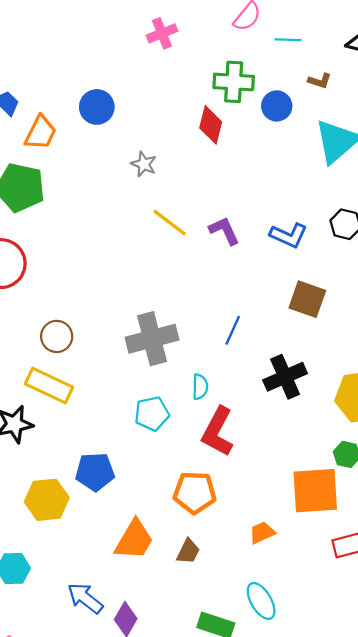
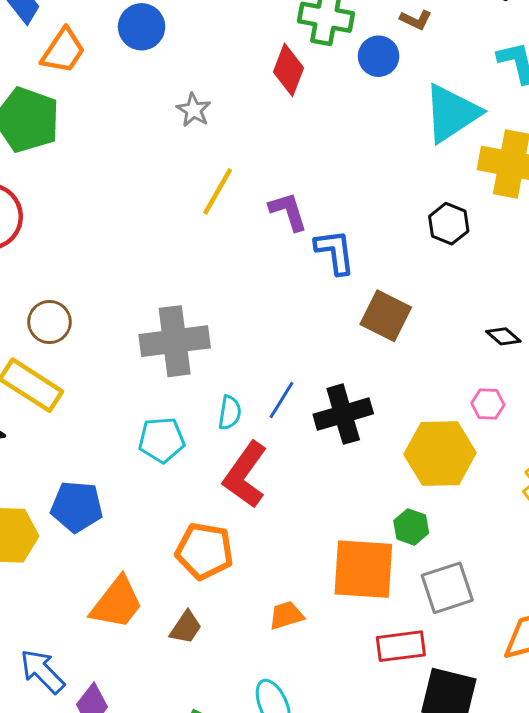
brown L-shape: (320, 81) -> (416, 20), moved
yellow line: (170, 223) -> (218, 191), turned 75
blue L-shape: (289, 235) -> (335, 252), moved, turned -129
blue line: (233, 330) -> (281, 400), moved

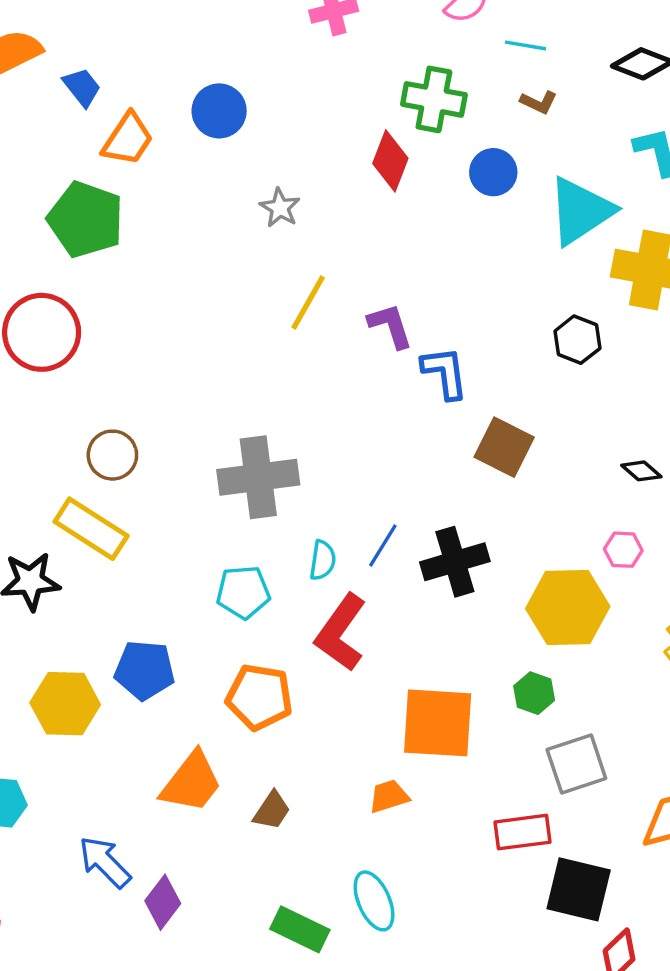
blue circle: (379, 56) -> (493, 172), moved
orange pentagon: (204, 551) -> (259, 697), moved
orange square: (363, 569) -> (438, 723), moved

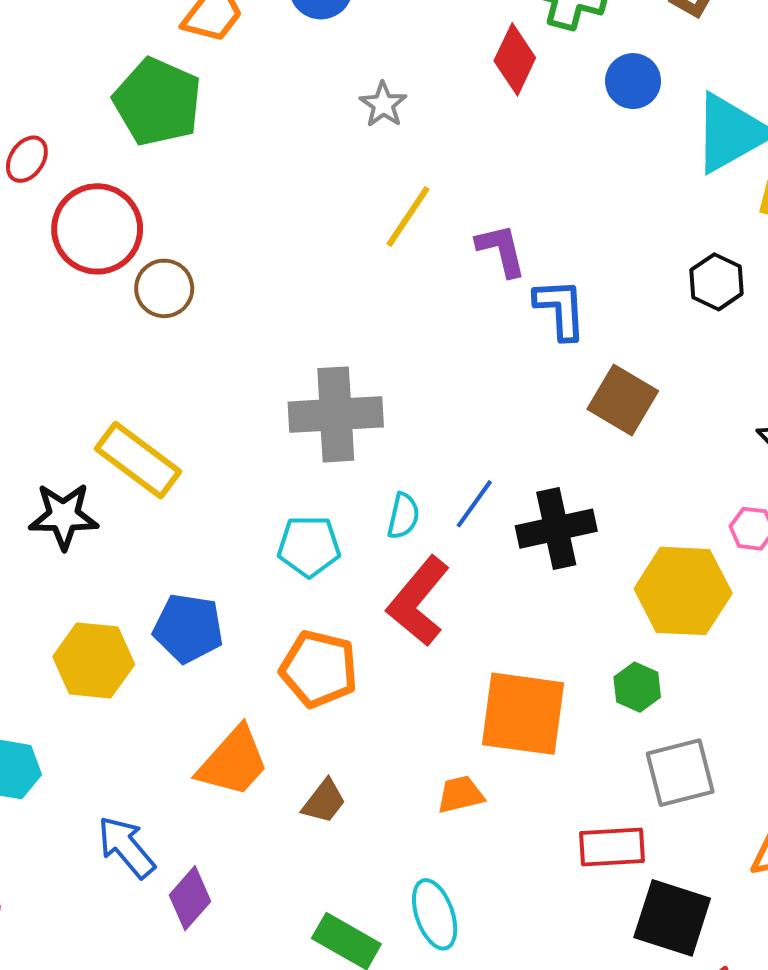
brown circle: (112, 455) -> (164, 288), moved

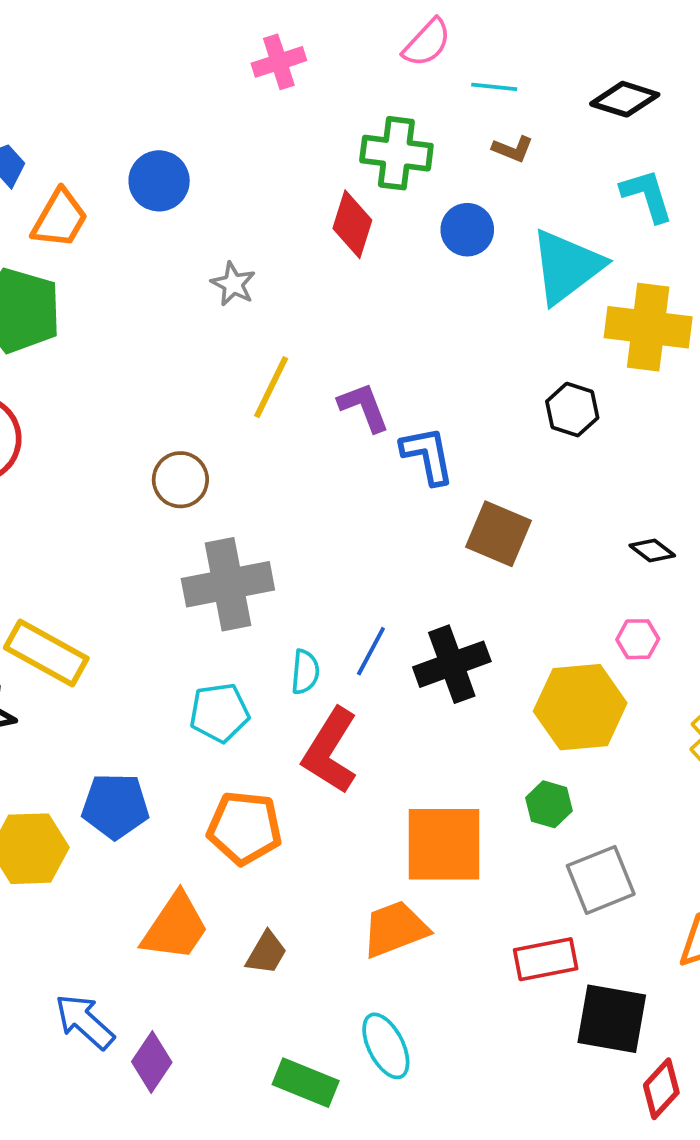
brown circle: (164, 288) -> (180, 480), moved
orange trapezoid: (460, 795) -> (395, 929), size x1.5

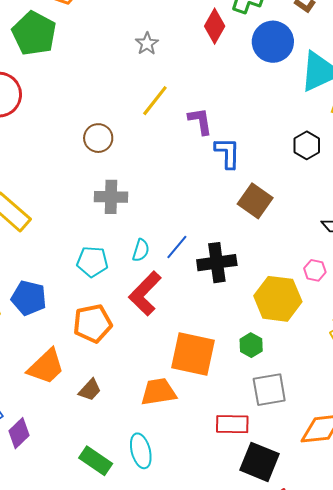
blue circle: (467, 230) -> (273, 42), size x1.5
gray cross: (228, 584) -> (111, 197), size x0.7
orange pentagon: (245, 828) -> (92, 323), turned -30

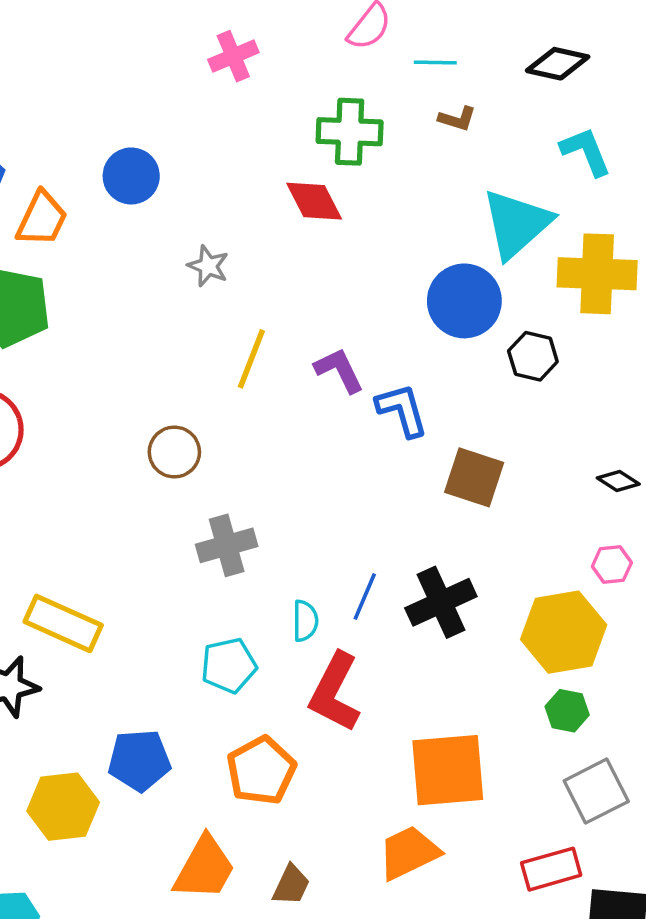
red diamond: (215, 26) -> (314, 201), turned -40
blue circle: (273, 42) -> (464, 301), moved
green hexagon: (251, 345) -> (567, 711), moved

